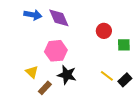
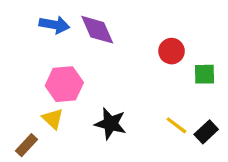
pink hexagon: (56, 51) -> (64, 84), moved
brown rectangle: (45, 88) -> (26, 145), moved

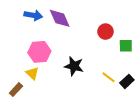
black star: (111, 124) -> (74, 66), moved

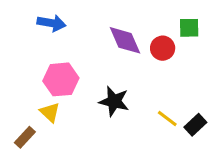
purple diamond: (60, 18) -> (125, 40), moved
green square: (126, 46) -> (189, 28), moved

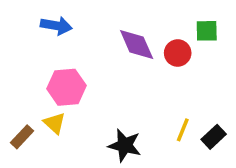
black star: (114, 101) -> (125, 145), moved
yellow line: (167, 119) -> (183, 130), turned 75
brown rectangle: (25, 137) -> (22, 137), moved

